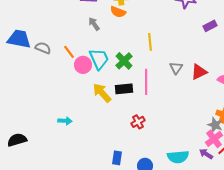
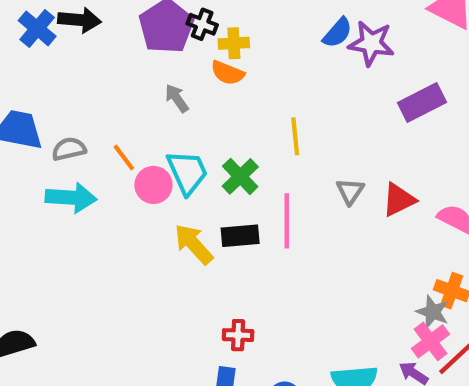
purple rectangle: (210, 26) -> (422, 102), size x1.5
gray semicircle: (43, 48) -> (69, 149), turned -35
cyan arrow: (65, 121) -> (71, 198), moved, size x1.6
red cross: (138, 122) -> (238, 335), moved, turned 32

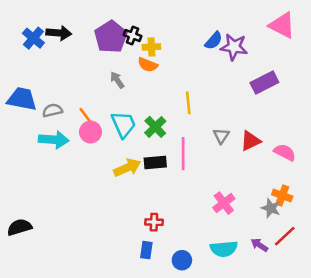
pink circle: (153, 185) -> (91, 132), moved
yellow arrow: (194, 244) -> (127, 168), turned 108
pink cross: (430, 341) -> (224, 203), moved

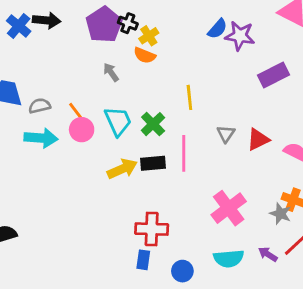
yellow cross: (151, 47) -> (149, 36), turned -30
pink cross: (224, 203) -> (229, 208), size x1.4
red cross: (154, 222) -> (152, 229), size x1.6

